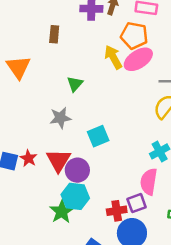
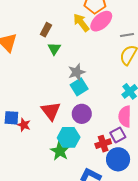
brown rectangle: (54, 34) -> (46, 30), moved, turned 32
gray star: (60, 118) -> (77, 72), moved
red star: (28, 158) -> (24, 125), moved
purple circle: (77, 170) -> (82, 114), moved

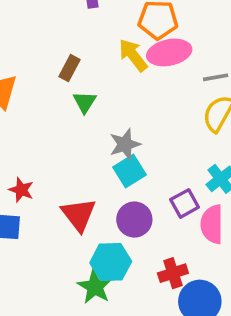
pink ellipse: (101, 21) -> (169, 52), turned 30
red star: (24, 125) -> (21, 190), moved
purple square: (118, 135) -> (185, 203), moved

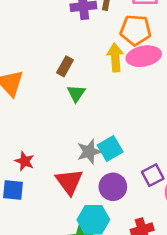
yellow arrow: (133, 55) -> (115, 57), turned 32
gray star: (125, 144) -> (89, 152), moved

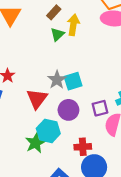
yellow arrow: (115, 57) -> (73, 25), moved
gray star: (89, 152) -> (57, 80), turned -30

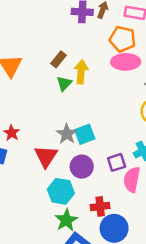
green star: (35, 143) -> (66, 220), moved

